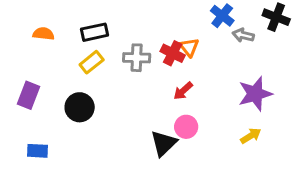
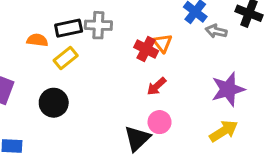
orange semicircle: (44, 34) -> (37, 40), moved
gray cross: (137, 58) -> (98, 25), moved
yellow arrow: (251, 136) -> (224, 131), size x1.4

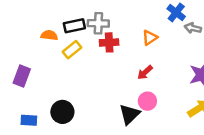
orange triangle: (162, 43) -> (150, 38), turned 35
red cross: (146, 49) -> (109, 42), moved, turned -30
black circle: (54, 103) -> (62, 112), moved

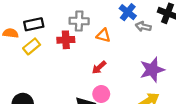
gray cross: (98, 23) -> (79, 21), moved
orange triangle: (150, 38) -> (103, 35), turned 48

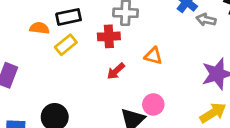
orange triangle: (103, 35) -> (153, 56), moved
red arrow: (99, 67) -> (116, 71), moved

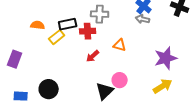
black rectangle: (69, 17) -> (68, 24), moved
gray arrow: (206, 20) -> (143, 19), moved

